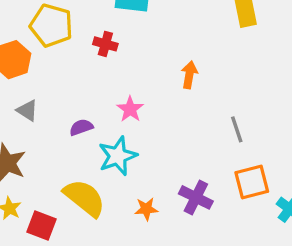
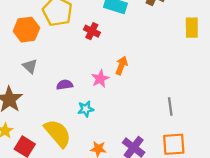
orange arrow: (189, 75) -> (121, 65), moved
cyan star: (118, 156) -> (86, 109), size x0.6

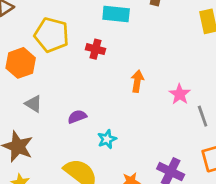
pink star: (100, 79) -> (180, 94), moved

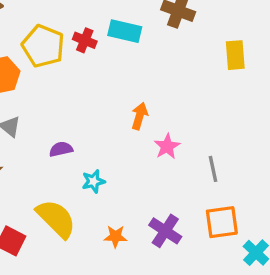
red cross: (95, 49) -> (85, 40), moved
pink star: (180, 94) -> (167, 146), moved

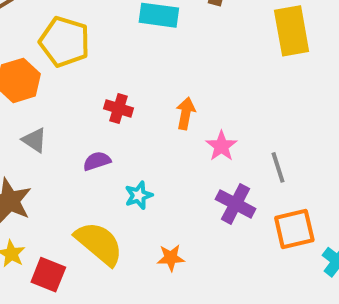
red cross: (85, 40) -> (119, 108), moved
yellow rectangle: (235, 55) -> (292, 31), size x1.4
purple cross: (165, 231) -> (236, 204), moved

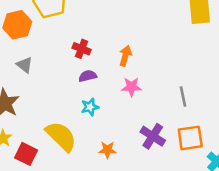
pink star: (221, 146) -> (131, 87), moved, turned 30
purple semicircle: (97, 161) -> (88, 76), moved
purple cross: (236, 204) -> (153, 136), moved

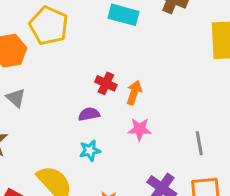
red cross: (82, 49) -> (106, 83), moved

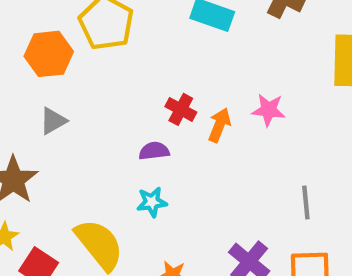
gray triangle: (16, 98) -> (53, 121), turned 45
pink star: (140, 129) -> (269, 110), moved

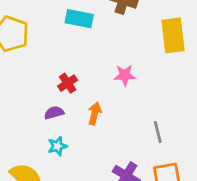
red cross: (181, 109) -> (68, 83), turned 36
orange arrow: (219, 125) -> (95, 113), moved

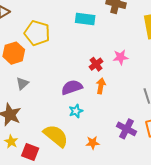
red cross: (68, 83) -> (96, 64), moved
purple semicircle: (54, 113) -> (72, 87), size x1.5

